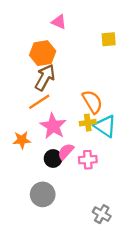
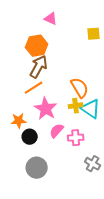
black circle: (53, 159) -> (30, 137), moved
gray cross: (102, 214) -> (93, 164), moved

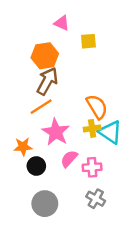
yellow square: (94, 34) -> (88, 41), moved
gray cross: (93, 164) -> (96, 199), moved

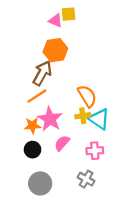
yellow square: (88, 41) -> (69, 14), moved
orange hexagon: (45, 56) -> (55, 50), moved
orange star: (23, 147) -> (32, 126), moved
pink cross: (92, 167) -> (95, 151), moved

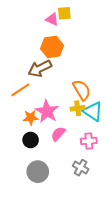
brown arrow: (42, 73) -> (40, 68), turned -145
orange line: (37, 96) -> (20, 90), moved

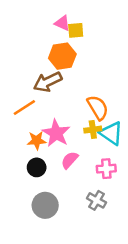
yellow square: (64, 13) -> (76, 30), moved

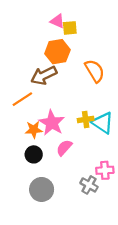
orange semicircle: (98, 107) -> (95, 71), moved
pink cross: (106, 169) -> (105, 170), moved

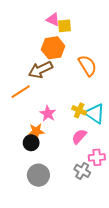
yellow cross: (86, 119) -> (79, 110), turned 32
pink star: (52, 123) -> (48, 114), size x0.7
orange star: (34, 130) -> (36, 131), moved
pink semicircle: (64, 148) -> (79, 136), moved

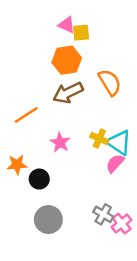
brown arrow: (40, 70) -> (68, 93), moved
orange star: (36, 131) -> (17, 165), moved
pink semicircle: (79, 136) -> (115, 163), moved
pink cross: (97, 157) -> (122, 223), moved, turned -35

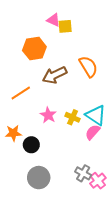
orange hexagon: (67, 60) -> (34, 49), moved
yellow cross: (99, 139) -> (73, 117), moved

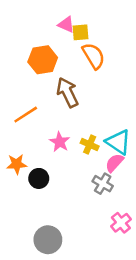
orange semicircle: (88, 67) -> (94, 56), moved
brown arrow: (55, 75) -> (67, 92), turned 90
gray cross: (83, 173) -> (103, 184), moved
gray circle: (39, 178) -> (48, 240), moved

